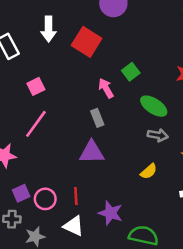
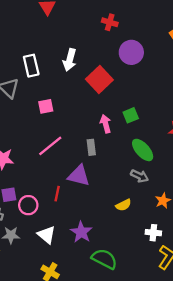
pink line: (36, 124) -> (50, 146), moved
red line: (76, 196) -> (57, 194), moved

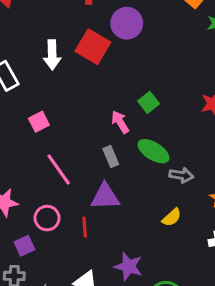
red square: (99, 79) -> (93, 47), moved
pink line: (50, 146) -> (59, 170), turned -70
green ellipse: (143, 150) -> (153, 151), moved
pink circle: (28, 205) -> (47, 218), moved

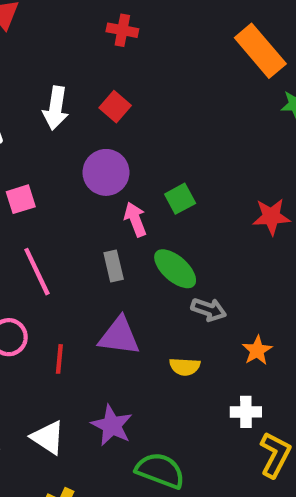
purple circle: (127, 23) -> (106, 172), moved
red square: (93, 47) -> (115, 107), size x0.6
purple triangle: (105, 197) -> (119, 336), moved
yellow semicircle: (172, 217) -> (185, 367), turned 36

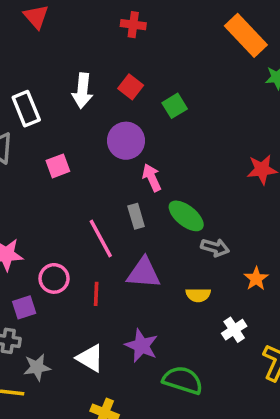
green square: (180, 199) -> (175, 106), moved
pink line: (37, 272) -> (101, 238), moved
white cross: (246, 412) -> (234, 330), moved, turned -30

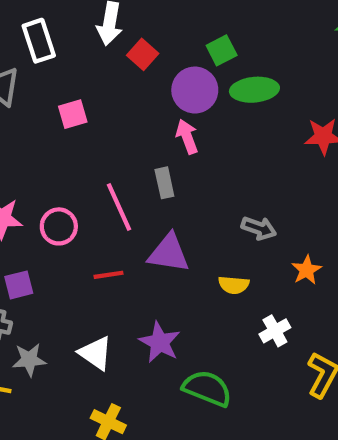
red square: (131, 87) -> (143, 54), moved
purple circle: (126, 141) -> (195, 90), moved
green ellipse: (186, 216) -> (254, 90), moved, turned -48
pink circle: (54, 278) -> (59, 226), moved
red line: (96, 294) -> (108, 275), turned 75

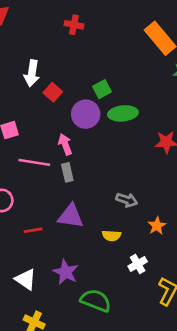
pink arrow: (187, 137) -> (65, 144), moved
pink line: (119, 207) -> (34, 162), moved, turned -56

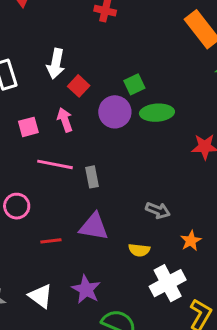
pink arrow: (65, 144) -> (65, 120), moved
white cross: (138, 264) -> (168, 283), size x1.6

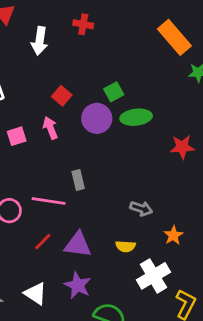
white arrow: (56, 64) -> (40, 41), moved
pink line: (55, 164) -> (49, 201), moved
purple triangle: (94, 227) -> (78, 245), moved
red line: (51, 241) -> (43, 242), turned -36

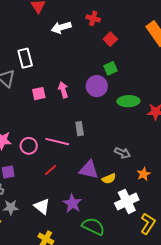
white arrow: (40, 41) -> (61, 27), turned 60
red square: (62, 96) -> (110, 39), moved
green ellipse: (136, 117) -> (128, 101), moved
purple triangle: (78, 245) -> (89, 170), moved
yellow semicircle: (126, 246) -> (109, 179), turned -32

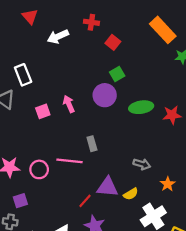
red line: (50, 170) -> (85, 201), moved

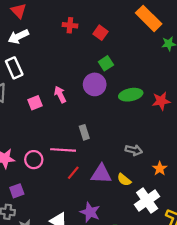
red cross: (91, 22) -> (70, 25), moved
white arrow: (58, 36) -> (18, 37), moved
yellow semicircle: (131, 194) -> (124, 180), turned 72
red line: (85, 201) -> (73, 173), moved

